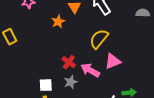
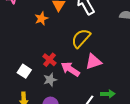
white square: (46, 85) -> (24, 71), moved, turned 32

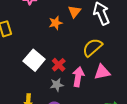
pink arrow: (70, 69) -> (78, 77), turned 60
white square: (24, 71) -> (34, 60), moved, size x1.5

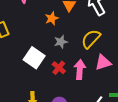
red cross: (59, 65) -> (59, 68), moved
gray star: (57, 85) -> (61, 42), moved

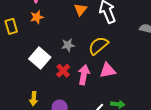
orange star: (52, 18) -> (37, 17), moved

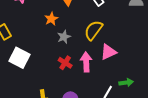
orange star: (37, 17) -> (51, 19), moved
white square: (40, 58) -> (20, 58), moved

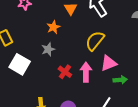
gray star: (64, 37) -> (48, 49), moved
green arrow: (126, 83) -> (120, 80), moved

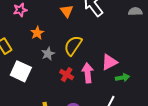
orange star: (53, 27) -> (37, 33), moved
yellow semicircle: (95, 41) -> (73, 46), moved

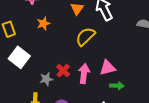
yellow semicircle: (73, 46) -> (85, 37), moved
gray star: (48, 54) -> (46, 79), moved

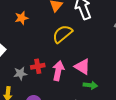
pink triangle: (108, 68) -> (82, 67), turned 42
red cross: (63, 71) -> (38, 66), turned 32

